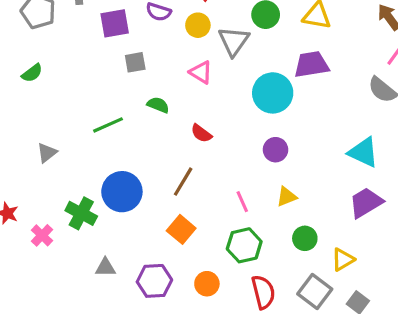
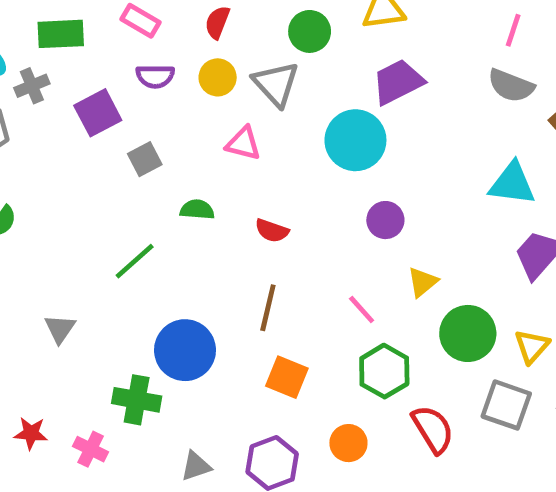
green circle: (305, 238) -> (468, 333), size x1.5

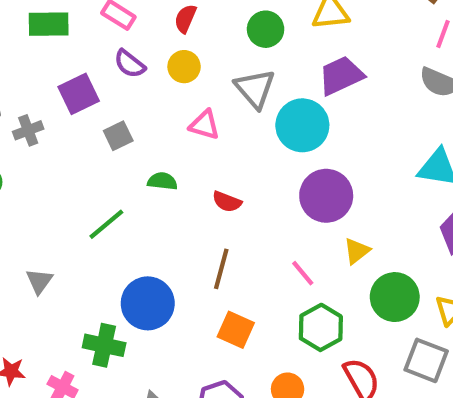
purple semicircle: (155, 76) -> (130, 64), turned 36
gray triangle: (276, 84) -> (255, 89), moved
gray cross: (32, 86) -> (28, 130), moved
purple circle: (385, 220) -> (326, 196), size x1.6

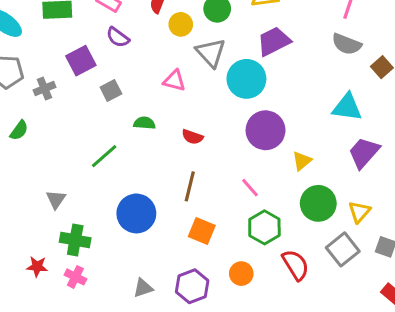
yellow circle: (184, 67) -> (181, 24), moved
yellow triangle: (357, 251) -> (302, 161), moved
green cross: (104, 345) -> (75, 240), moved
gray square: (426, 360) -> (343, 249), turned 32

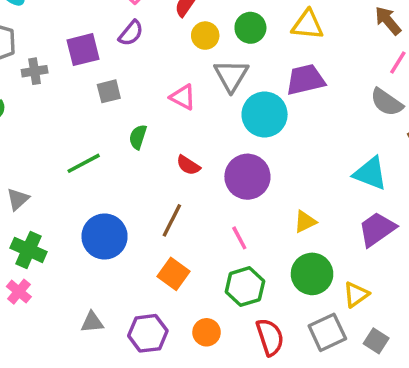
purple semicircle: (118, 37) -> (131, 33), turned -100
green semicircle: (144, 123) -> (138, 137), turned -90
purple circle: (266, 130) -> (247, 177), moved

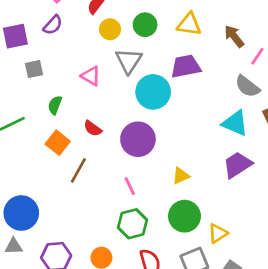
brown arrow: (388, 21) -> (234, 36), moved
cyan triangle: (370, 173) -> (235, 123), moved
purple trapezoid: (377, 229) -> (237, 165), moved
blue circle: (105, 236) -> (21, 213), moved
orange square: (173, 274) -> (58, 143), moved

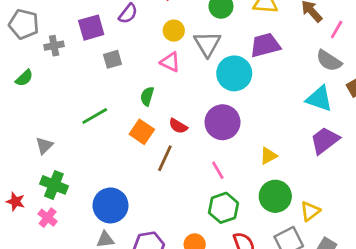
yellow circle: (110, 29) -> (174, 31), moved
green semicircle: (55, 105) -> (147, 96), moved
red semicircle: (93, 128) -> (178, 126), moved

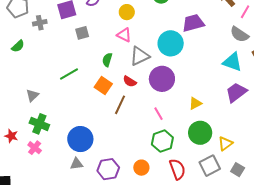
gray triangle: (207, 44) -> (140, 56), moved, turned 35

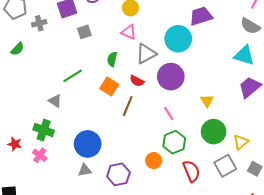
gray triangle: (32, 95) -> (55, 101), moved, turned -40
yellow triangle: (195, 103) -> (207, 101), turned -32
orange circle: (141, 168) -> (154, 161), moved

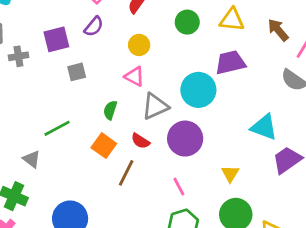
cyan triangle: (244, 55) -> (264, 127), moved

